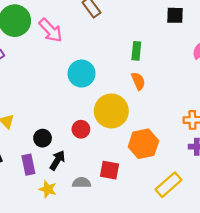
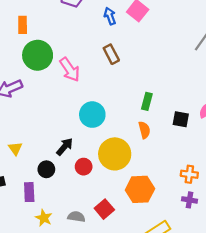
black square: (175, 15) -> (181, 119), moved
black arrow: (57, 160) -> (65, 147), moved
red square: (109, 170) -> (104, 209), turned 30

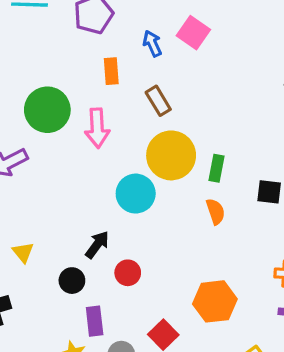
orange rectangle: (23, 25) -> (111, 71), moved
pink arrow: (70, 70) -> (97, 128), turned 35
yellow circle: (115, 154) -> (171, 155), moved
purple rectangle: (29, 192) -> (95, 321), moved

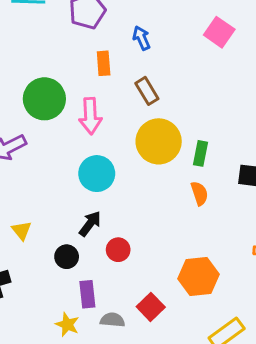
pink square: (193, 33) -> (219, 32), moved
cyan circle: (136, 194) -> (97, 174), moved

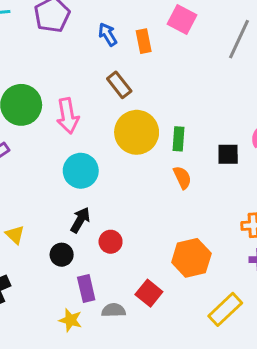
orange rectangle: (104, 63) -> (144, 41), moved

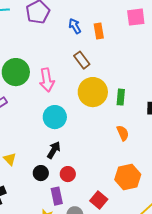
pink square: (182, 19) -> (136, 17), moved, turned -36
orange semicircle: (182, 178) -> (123, 133), moved
red circle: (111, 242) -> (68, 174), moved

